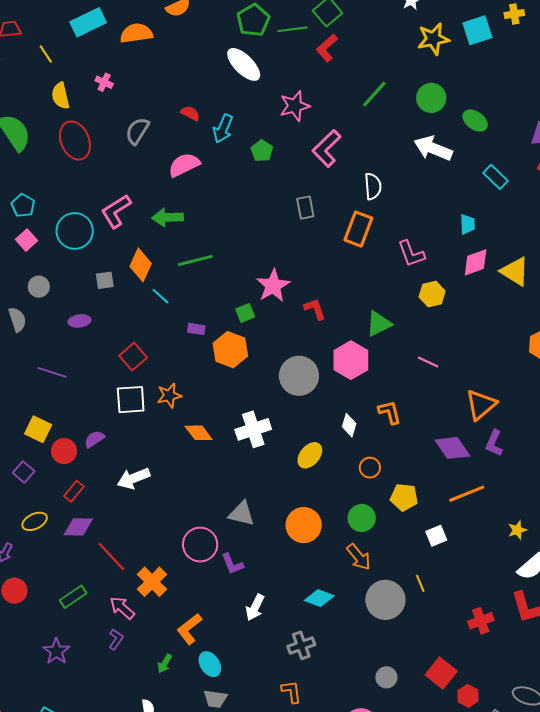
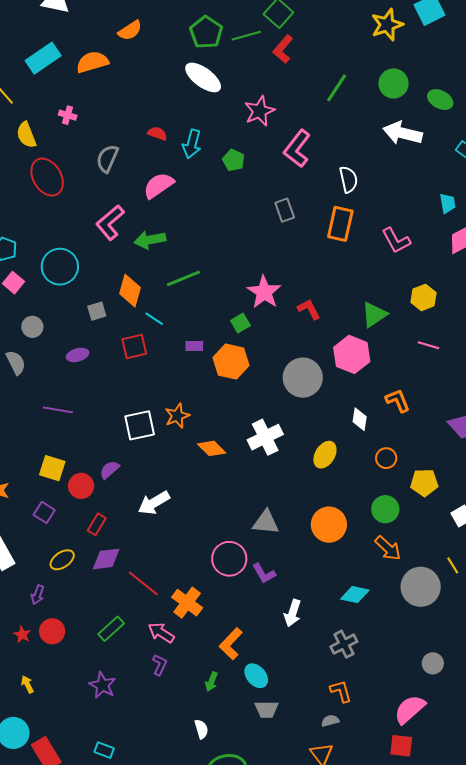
pink L-shape: (116, 211) -> (110, 222), moved
yellow hexagon: (432, 294) -> (423, 297), moved
red square: (133, 357) -> (134, 347), moved, turned 36

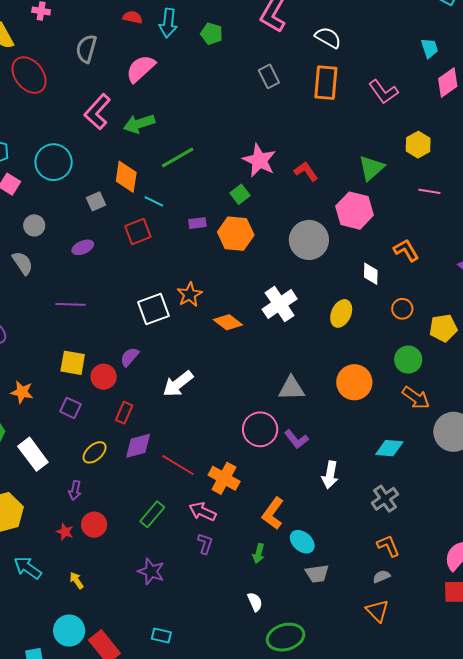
white semicircle: (348, 179) -> (328, 38), turned -40

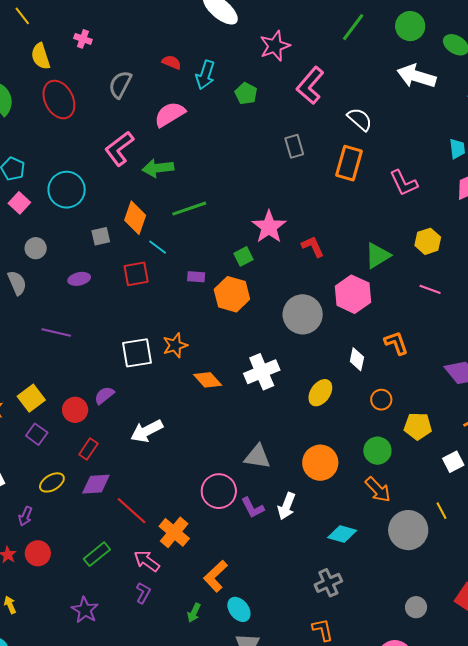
yellow square: (73, 363) -> (31, 398), moved, turned 32
white arrow: (330, 475) -> (287, 506), moved

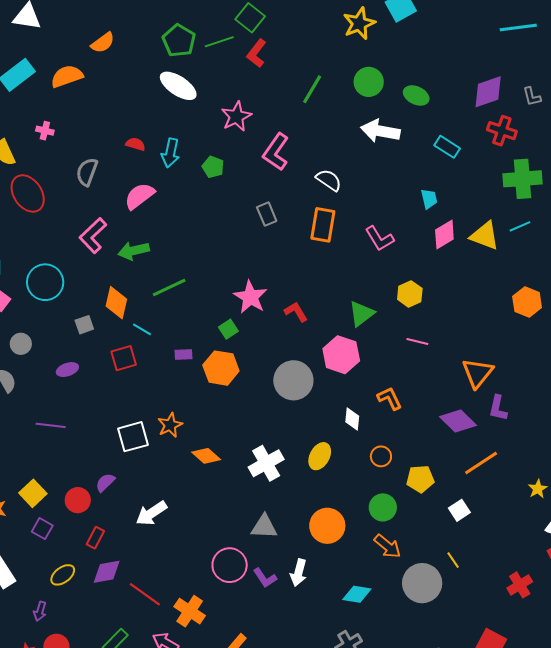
white cross: (262, 372) -> (266, 463), moved

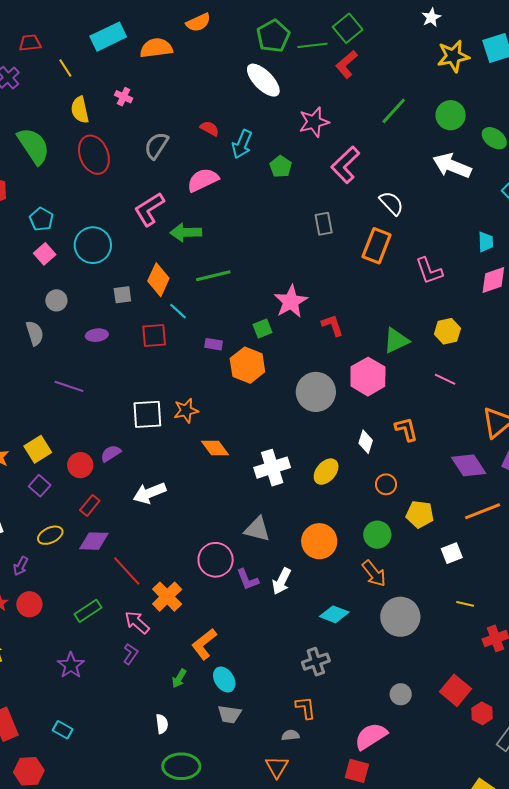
yellow line: (453, 560) -> (465, 604), moved, turned -54

